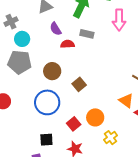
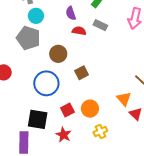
black square: (46, 140) -> (38, 119), size x1.5

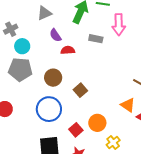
gray rectangle: (100, 25) -> (96, 39), moved

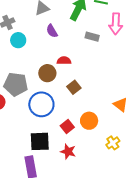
red semicircle: (68, 50) -> (64, 61), moved
gray pentagon: (20, 69) -> (16, 84), moved
yellow cross: (113, 143) -> (113, 143), moved

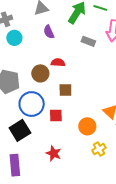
brown square: (74, 87) -> (65, 90), turned 32
orange circle: (89, 121) -> (87, 126), moved
red square: (67, 126) -> (56, 115), moved, turned 32
black square: (40, 141) -> (20, 130), moved, turned -35

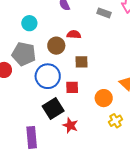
cyan circle: (14, 38) -> (29, 23), moved
black square: (20, 130) -> (53, 109), moved

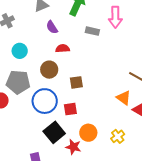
red semicircle: (74, 34) -> (63, 48), moved
orange circle: (104, 98) -> (88, 133), moved

